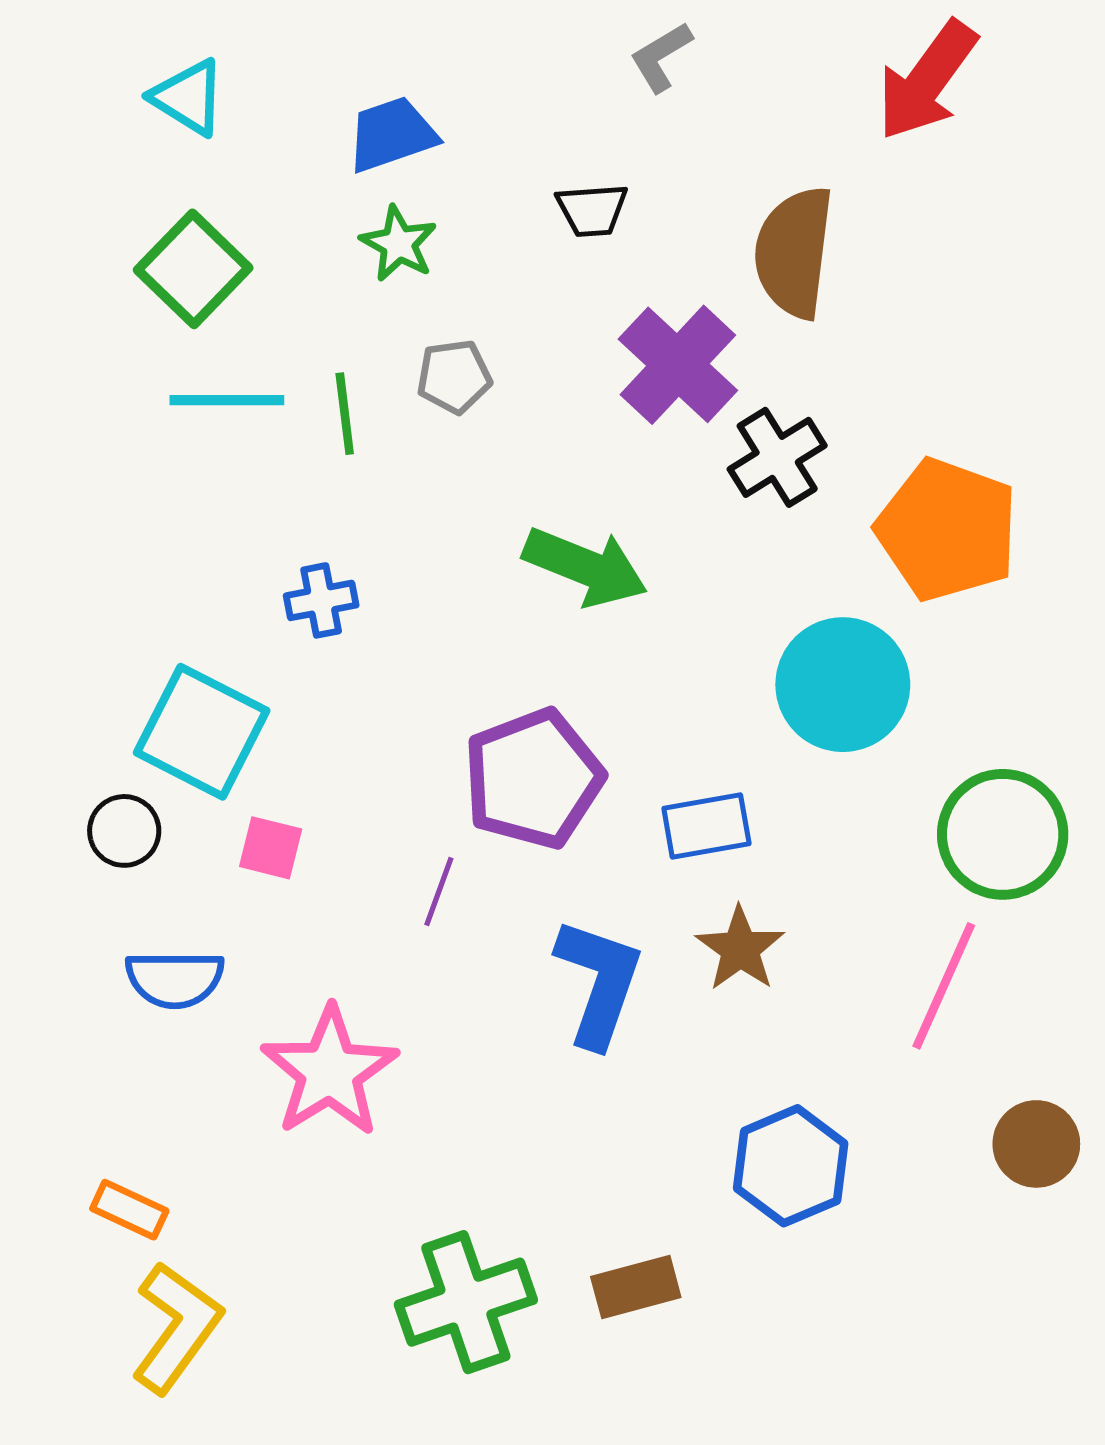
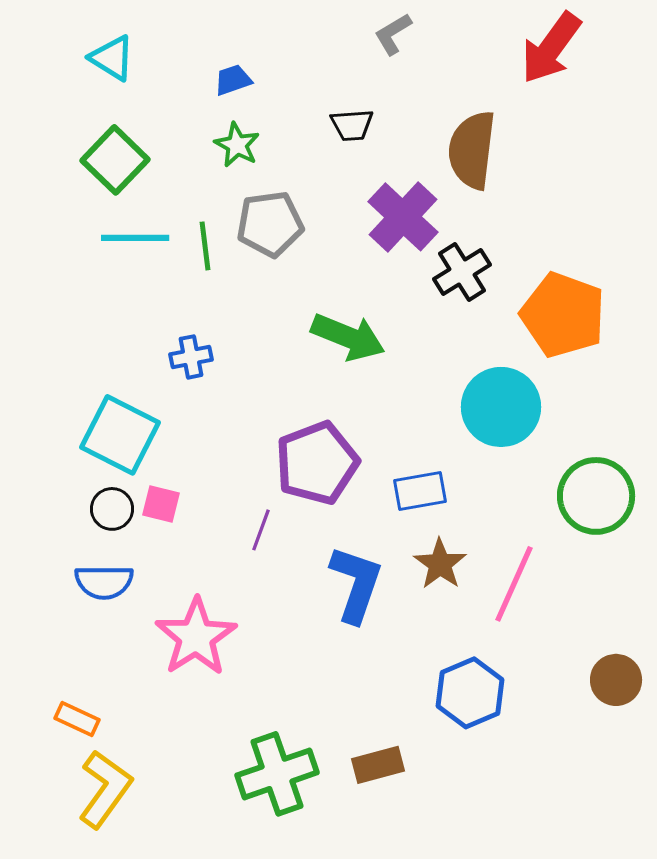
blue trapezoid: (392, 134) -> (233, 80), size x0.7
gray pentagon: (454, 377) -> (270, 224), size x1.5
black circle: (124, 831) -> (112, 509), moved
pink line: (944, 986) -> (514, 584), moved

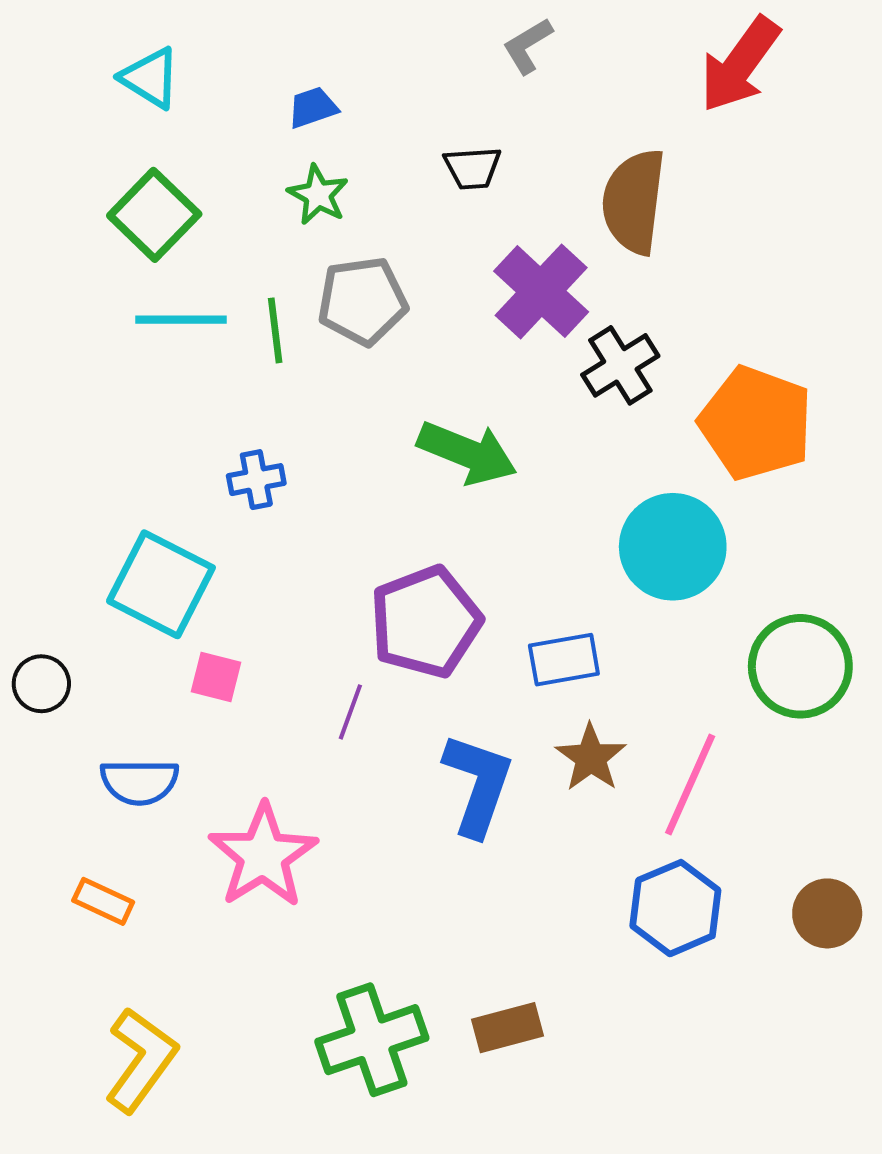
black circle: (112, 509) -> (41, 684), moved
blue hexagon: (470, 693) -> (675, 908), moved
orange rectangle: (77, 719) -> (103, 901), moved

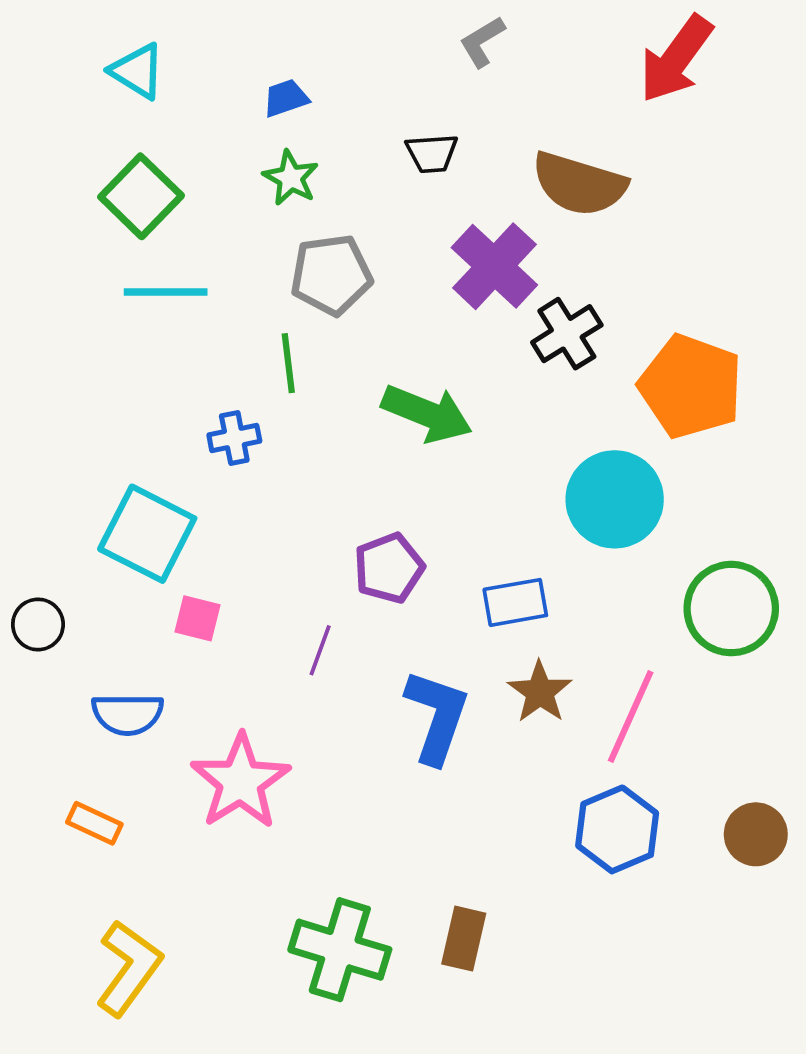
brown semicircle: (634, 201) -> (579, 184), turned -80
green line: (275, 330) -> (288, 363), moved
purple pentagon: (426, 622) -> (389, 568), size x0.7
brown rectangle: (507, 1028) -> (464, 939), turned -62
green cross: (372, 1040) -> (340, 950), turned 36

